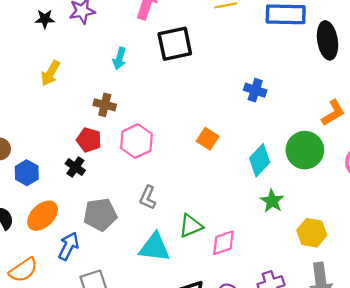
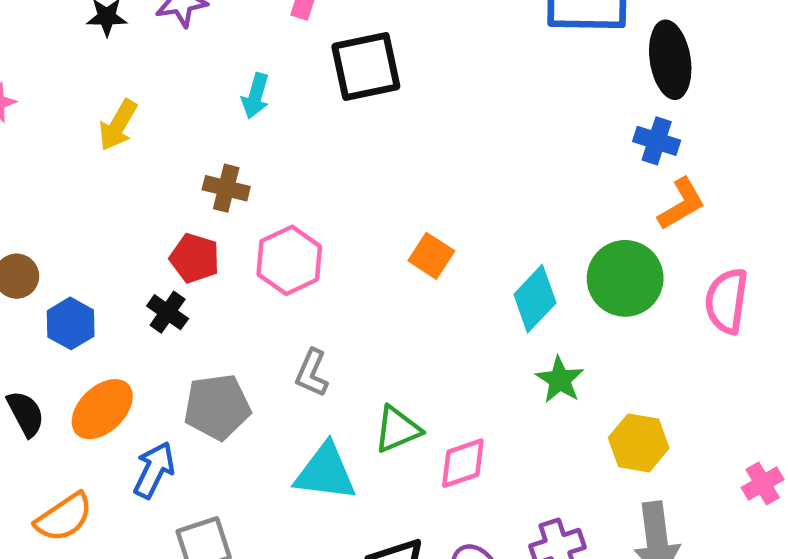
blue cross: (255, 90) -> (657, 141), moved

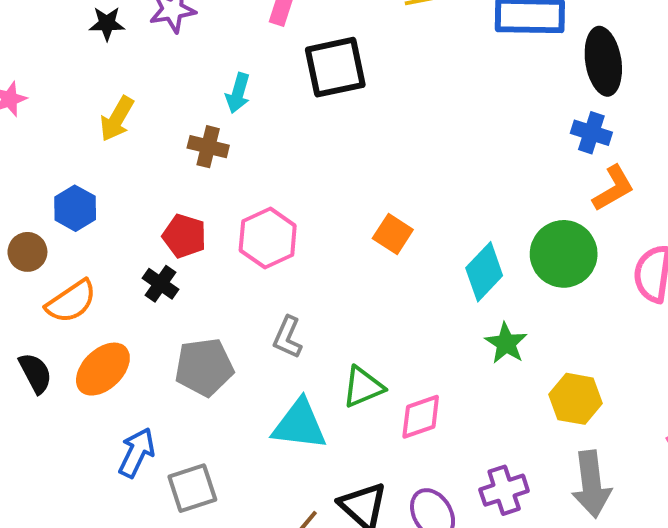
brown cross: (226, 188) -> (208, 147), moved
blue hexagon: (71, 323) -> (75, 208), moved
blue arrow: (154, 470) -> (137, 452), moved
orange semicircle: (64, 517) -> (71, 302), moved

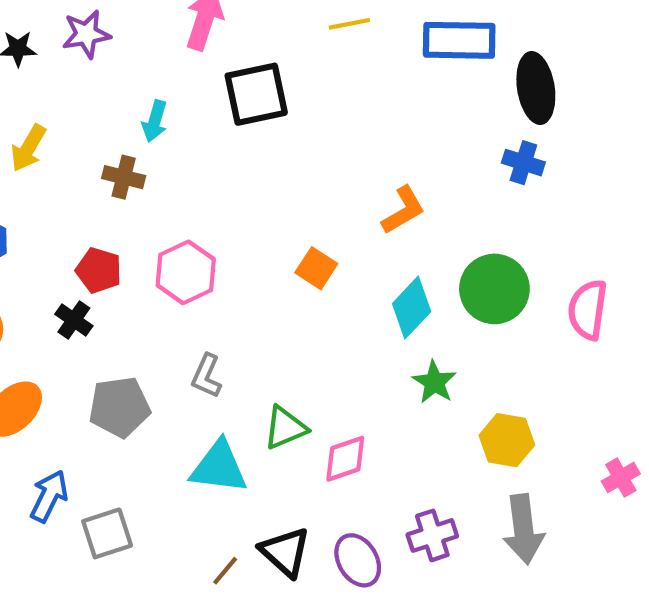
orange L-shape: (613, 188) -> (403, 210), moved

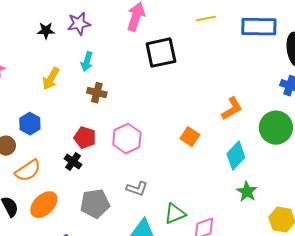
cyan arrow: (155, 121) -> (87, 62), moved
green circle: (494, 289) -> (276, 128), moved
gray L-shape: (206, 376) -> (137, 189), turned -95

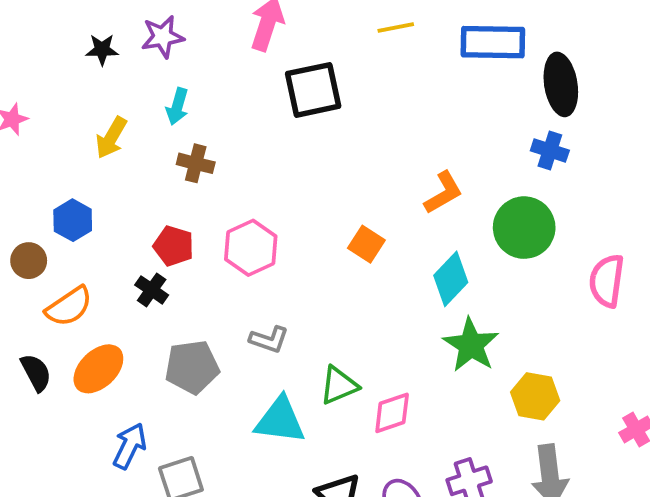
green star: (247, 192) -> (471, 345), size x1.4

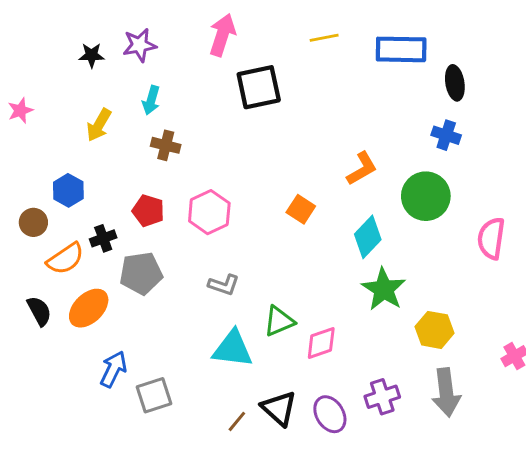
black ellipse: (561, 84) -> (455, 83), size x0.7
black cross: (152, 290) -> (103, 238), moved, turned 35
gray pentagon: (192, 367) -> (141, 273), moved

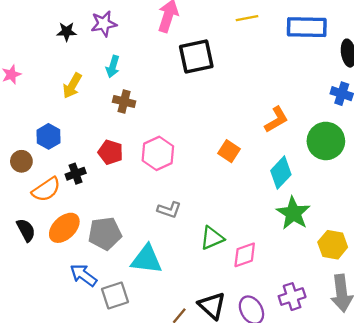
gray pentagon: (141, 273) -> (105, 233), moved
cyan triangle: (233, 349) -> (147, 259), moved
blue arrow: (113, 369) -> (83, 275), turned -80

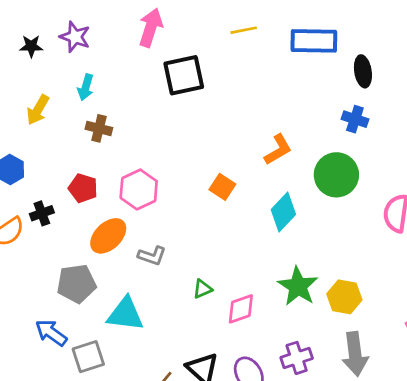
purple star: (104, 24) -> (75, 37), turned 30
green star: (293, 213) -> (298, 286), moved
orange ellipse: (64, 228) -> (108, 236), moved
green triangle: (212, 238) -> (202, 289), size x0.7

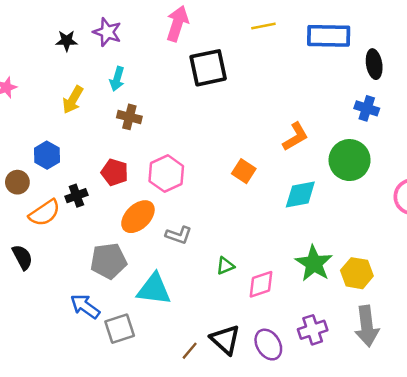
cyan diamond: (283, 212) -> (300, 194), turned 36

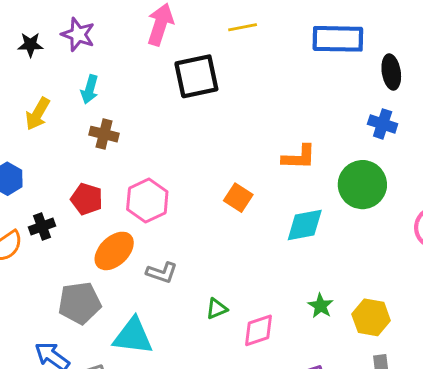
yellow line: (263, 26) -> (243, 27), moved
orange L-shape: (295, 137) -> (299, 157), turned 32
green star: (314, 263) -> (321, 306), size x0.6

